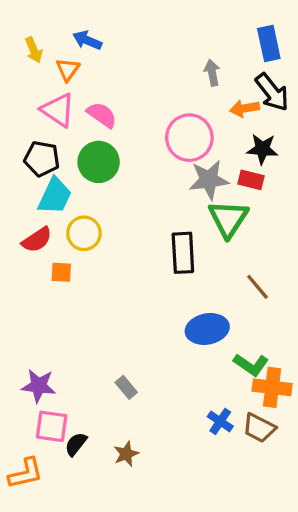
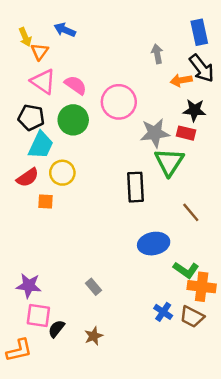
orange triangle: (68, 69) -> (40, 51), moved
pink circle: (189, 138) -> (119, 102), moved

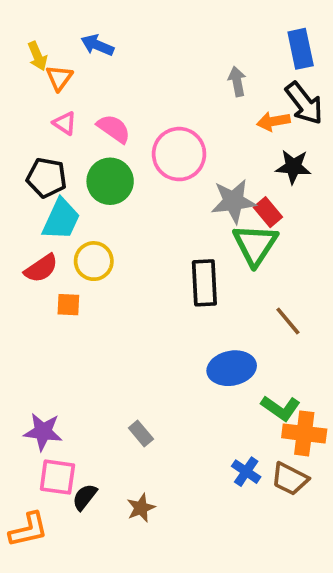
pink triangle: (43, 81) -> (65, 123), size x0.6
red rectangle: (186, 133) -> (268, 212), moved, turned 36

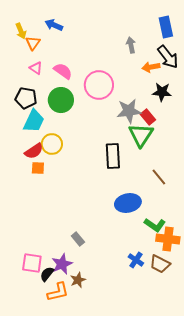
red semicircle: (41, 268) -> (34, 151), moved
purple star: (43, 432) -> (62, 264), moved, turned -30
orange L-shape: (28, 530) -> (58, 292), moved

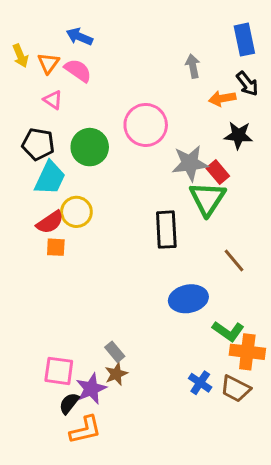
yellow arrow: (21, 31) -> (20, 56), moved
black arrow: (168, 57) -> (247, 84), size x0.7
pink semicircle: (63, 71) -> (78, 70), moved
pink square: (32, 263) -> (59, 371), moved
brown star: (78, 280) -> (116, 374), moved

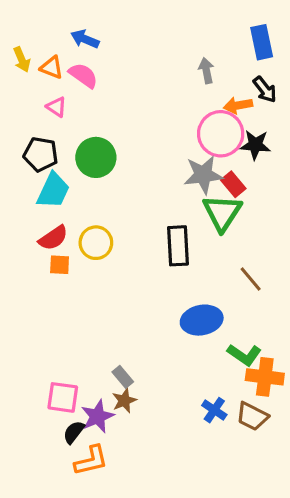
orange triangle: (48, 63) -> (52, 67), turned -45
pink circle: (146, 125) -> (221, 134), moved
yellow circle: (76, 212) -> (96, 243), moved

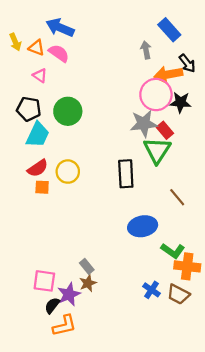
blue arrow: (85, 39) -> (60, 28), size x1.4
blue rectangle: (262, 42) -> (169, 30), moved, turned -30
orange arrow: (238, 105) -> (168, 74), size x1.4

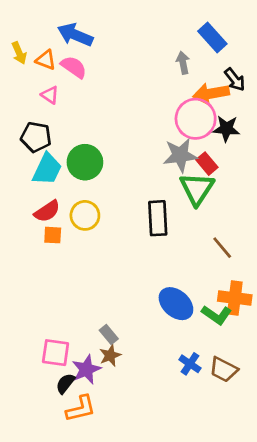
green circle: (68, 111) -> (85, 162), moved
blue ellipse: (143, 226) -> (176, 304), moved, turned 52
orange cross: (187, 266) -> (235, 298), moved

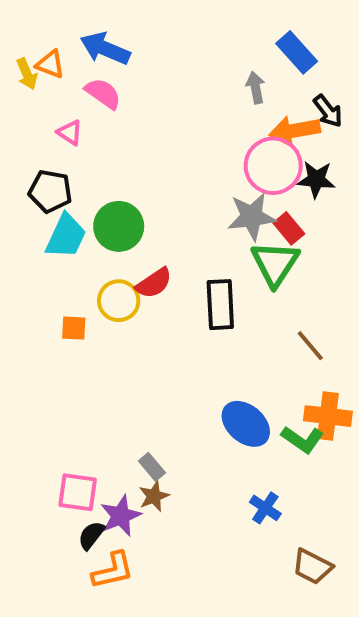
orange triangle: (46, 60) -> (50, 64), moved
red semicircle: (47, 211) -> (154, 283), moved
brown trapezoid: (224, 369) -> (312, 567), moved

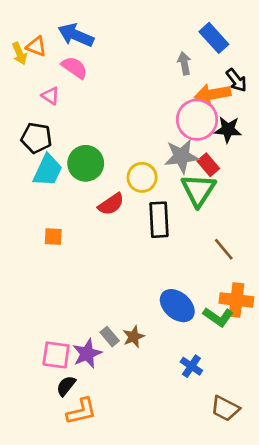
yellow circle: (119, 301) -> (142, 177), moved
brown star: (154, 496) -> (134, 337), moved
purple star: (121, 516) -> (87, 354), moved

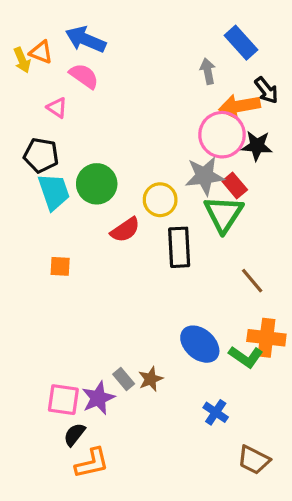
cyan trapezoid: (48, 170) -> (54, 192), turned -44

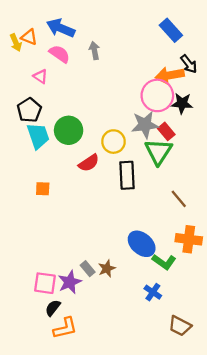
gray arrow: (208, 71) -> (94, 51), moved
black pentagon: (41, 155) -> (29, 110), turned 30
green L-shape: (246, 357) -> (164, 262), moved

